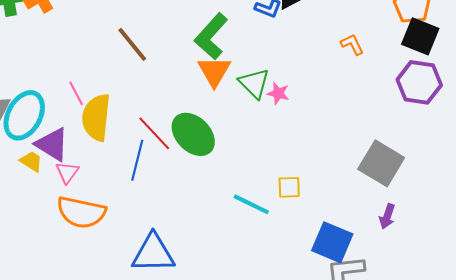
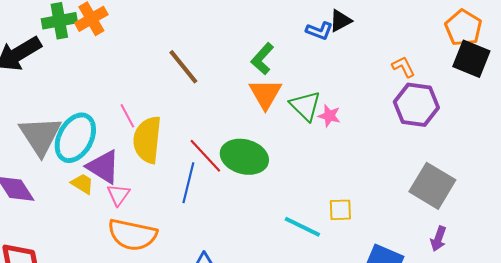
green L-shape: (211, 36) -> (262, 59), size x0.7
purple hexagon: (419, 82) -> (416, 105), moved
green ellipse: (193, 134) -> (244, 157), turned -30

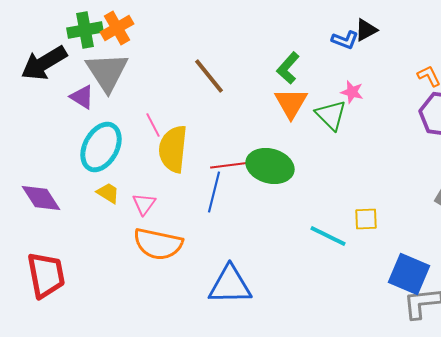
pink star: (329, 116) -> (352, 92), moved
gray triangle: (40, 136) -> (107, 72), moved
red line: (205, 156) -> (231, 165), turned -54
purple triangle: (103, 167) -> (82, 97), moved, size x0.7

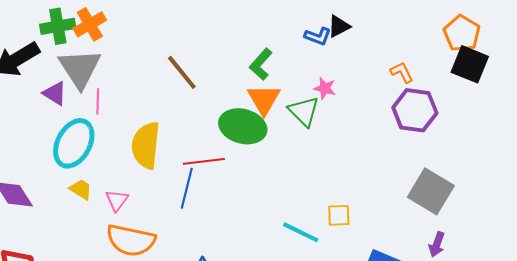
pink line: (153, 125) -> (98, 101), moved, turned 30
green ellipse: (270, 166) -> (243, 126), moved

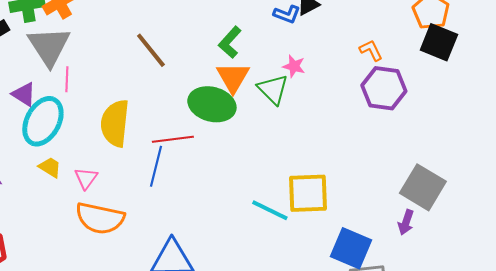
purple triangle: (55, 93) -> (24, 94), moved
gray square: (431, 191) -> (423, 187), moved
yellow square: (339, 215) -> (308, 193), size x1.8

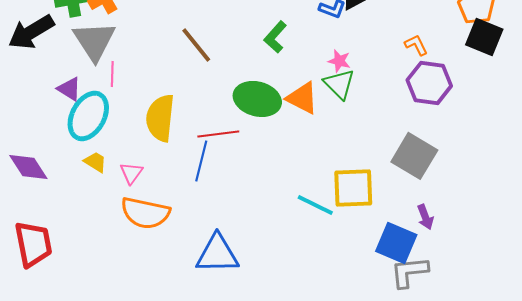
orange triangle: (233, 77) -> (302, 98), moved, turned -33
green triangle: (273, 89) -> (339, 84), moved
gray square: (423, 187) -> (414, 156), moved
purple arrow: (406, 222) -> (425, 217), moved, turned -40

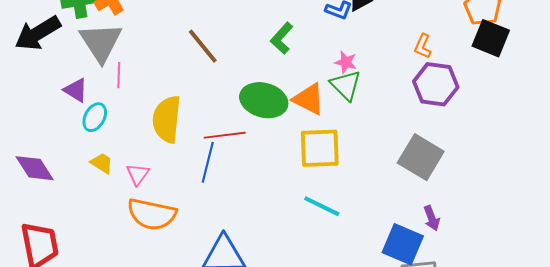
orange L-shape: (416, 45) -> (423, 46), turned -130
cyan ellipse: (88, 116) -> (95, 117), size x0.6
yellow square: (353, 188) -> (320, 148), moved

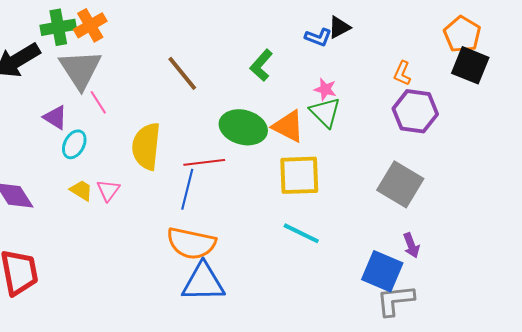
pink line: (119, 75) -> (98, 102), turned -35
pink triangle: (138, 174) -> (108, 190), moved
orange semicircle: (152, 214) -> (191, 243), moved

